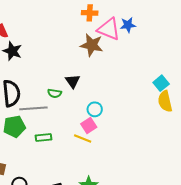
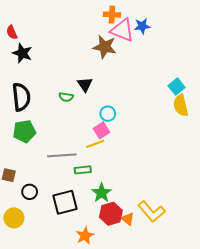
orange cross: (90, 13) -> (112, 15), moved
gray line: (33, 108) -> (62, 155), moved
green rectangle: (43, 137) -> (83, 170), moved
yellow line: (83, 138) -> (95, 144), turned -42

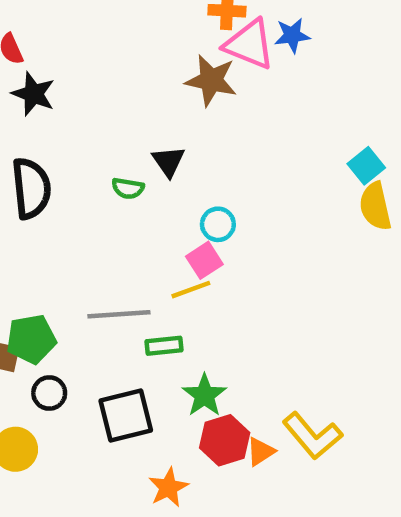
green pentagon: (24, 131) -> (31, 339), moved
orange triangle: (128, 219) -> (261, 451), turned 48

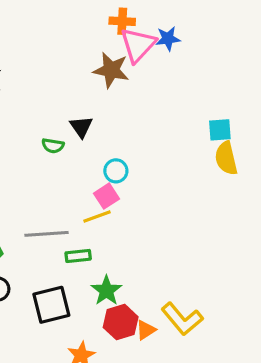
pink triangle: (249, 44) -> (138, 45), turned 51
cyan square: (366, 166) -> (220, 130), turned 35

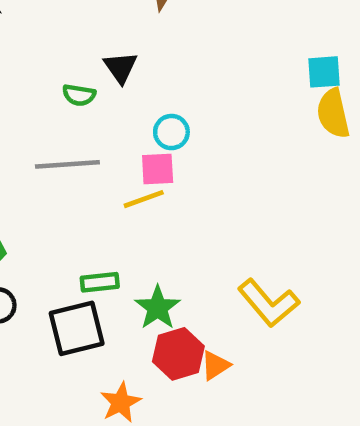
pink square: (106, 196) -> (158, 169), turned 30
gray line: (47, 234) -> (67, 164), moved
green rectangle: (78, 256) -> (100, 282), moved
yellow L-shape: (182, 319) -> (268, 303), moved

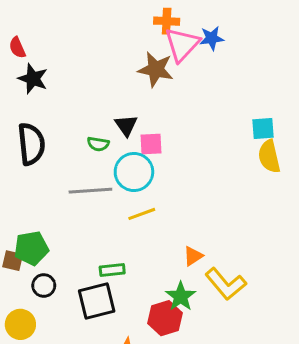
cyan circle: (171, 132) -> (134, 172), moved, size x1.6
pink square: (158, 169) -> (151, 144), moved
green star: (158, 308) -> (181, 296), moved
orange triangle: (215, 365) -> (193, 256), moved

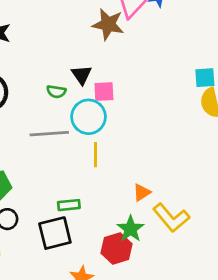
yellow line: (142, 214) -> (96, 155), turned -70

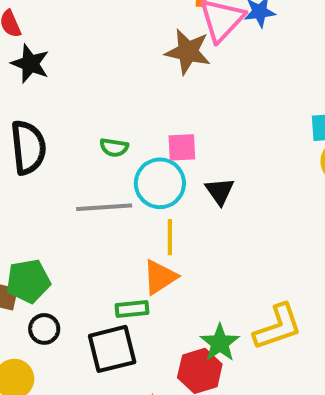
black triangle: (82, 75) -> (220, 191), moved
orange triangle: (142, 192) -> (160, 277), moved, size x1.4
yellow L-shape: (171, 218) -> (278, 327), turned -69

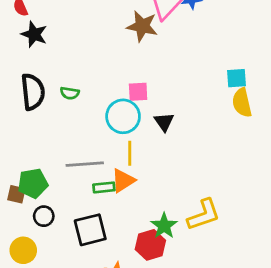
green semicircle: (114, 147) -> (70, 93), moved
gray line: (104, 207) -> (85, 164), moved
green rectangle: (132, 309) -> (104, 187), moved

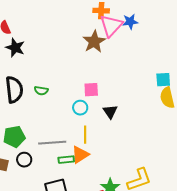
brown star: (142, 26) -> (94, 42), turned 30
cyan circle: (123, 116) -> (80, 108), size x0.6
green pentagon: (33, 183) -> (14, 137), moved
black circle: (44, 216) -> (24, 160), moved

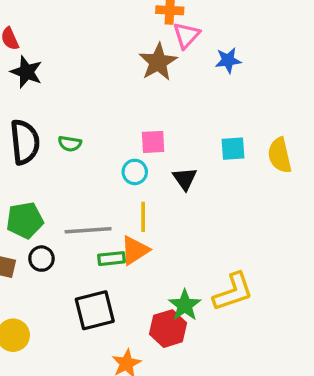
blue star: (130, 22) -> (228, 60), moved
pink triangle: (111, 26) -> (186, 35), size x0.7
cyan square: (163, 80) -> (233, 149), moved

